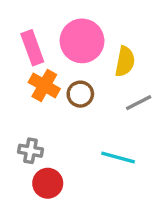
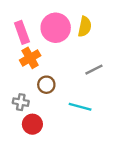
yellow semicircle: (125, 61) -> (85, 27), moved
orange cross: (44, 85) -> (30, 58), turned 30
brown circle: (80, 94) -> (46, 85), moved

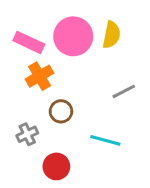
pink rectangle: (22, 32) -> (29, 42), turned -45
gray cross: (21, 102) -> (27, 134), turned -35
red circle: (32, 124) -> (56, 166), moved

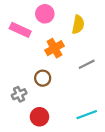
pink circle: (73, 36) -> (45, 14), moved, size x0.7
orange cross: (40, 76) -> (54, 48), moved
cyan line: (105, 140) -> (87, 115), moved, turned -36

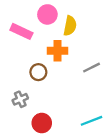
yellow semicircle: (78, 25) -> (70, 26), moved
orange cross: (54, 48) -> (58, 51), turned 30
brown circle: (43, 78) -> (38, 72), moved

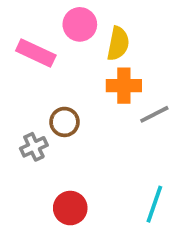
orange cross: (58, 51) -> (124, 86), moved
gray cross: (20, 99) -> (34, 147), moved
cyan line: (92, 121) -> (154, 204), turned -50

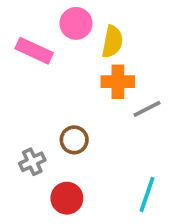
brown circle: (65, 122) -> (74, 140), moved
gray cross: (34, 147) -> (32, 162), moved

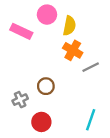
orange cross: (118, 82) -> (73, 50), turned 30

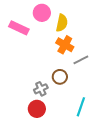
brown circle: (46, 86) -> (60, 77), moved
gray cross: (20, 100) -> (41, 89), moved

